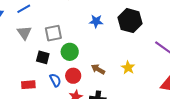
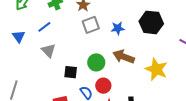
gray square: (53, 33) -> (91, 25), moved
yellow star: (128, 68) -> (156, 69), size x1.6
brown arrow: (98, 69) -> (124, 57), moved, size x1.5

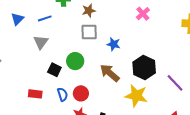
black hexagon: (151, 22) -> (144, 68), moved
green circle: (96, 62) -> (75, 61), moved
yellow star: (156, 69) -> (136, 96), turned -30

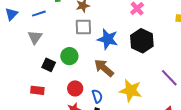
blue star: (113, 44) -> (108, 39), size x1.5
black hexagon: (144, 68) -> (142, 41), moved
red rectangle: (35, 94) -> (37, 90), moved
blue semicircle: (62, 94) -> (97, 96), moved

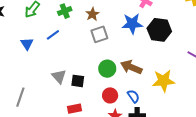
gray triangle: (35, 37) -> (59, 77), moved
blue star: (108, 39) -> (132, 24), moved
green circle: (69, 56) -> (107, 69), moved

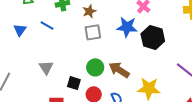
blue line: (53, 35) -> (47, 25), turned 56
black square: (78, 81) -> (74, 83), moved

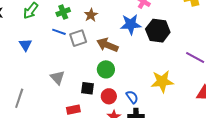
blue line: (47, 25) -> (59, 32), moved
gray square: (93, 32) -> (78, 38), moved
brown arrow: (119, 70) -> (107, 45), moved

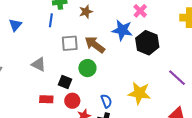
blue line: (59, 32) -> (51, 20), turned 64
gray square: (78, 38) -> (70, 43), moved
gray triangle: (58, 78) -> (39, 64), turned -35
red circle: (109, 96) -> (72, 101), moved

